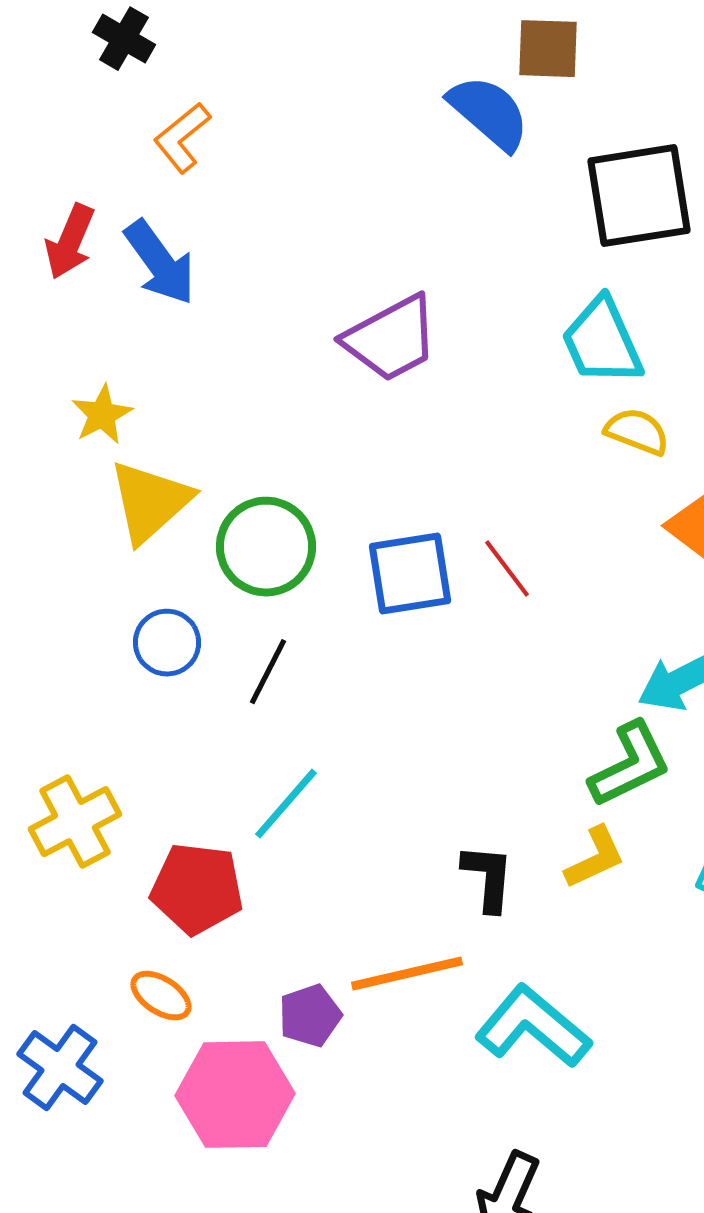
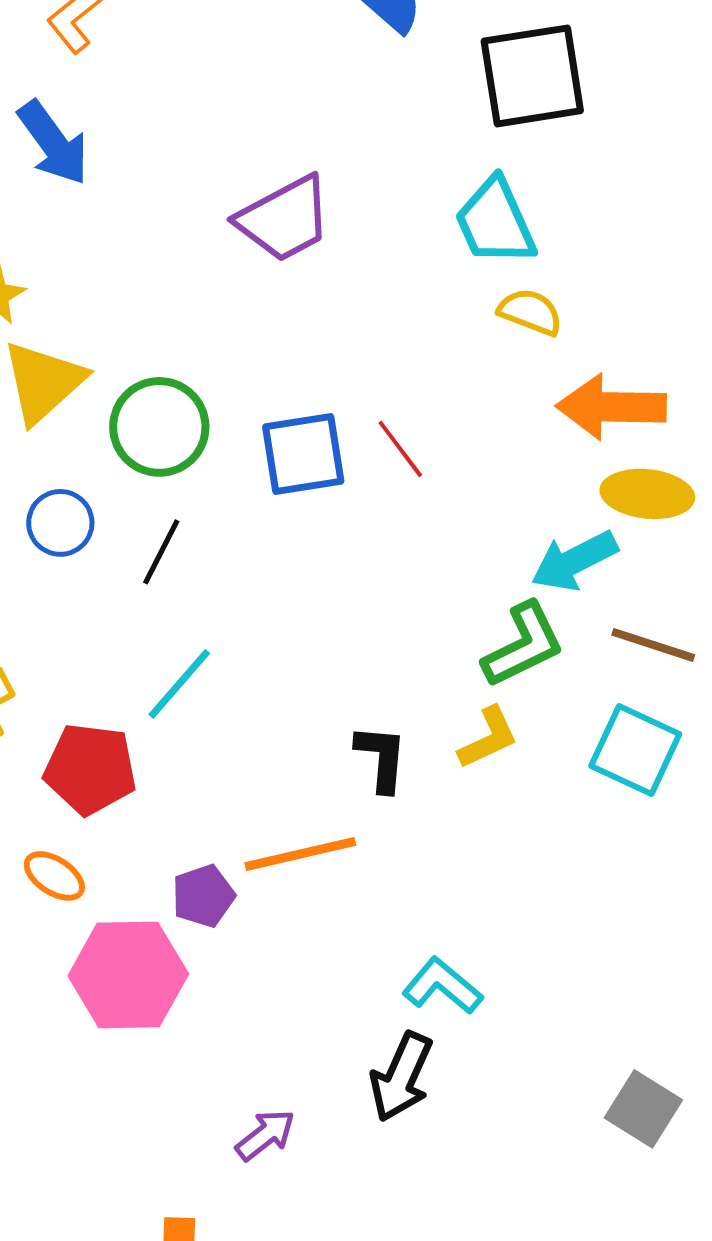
cyan L-shape: (533, 1027) -> (442, 986), moved, size x0.7

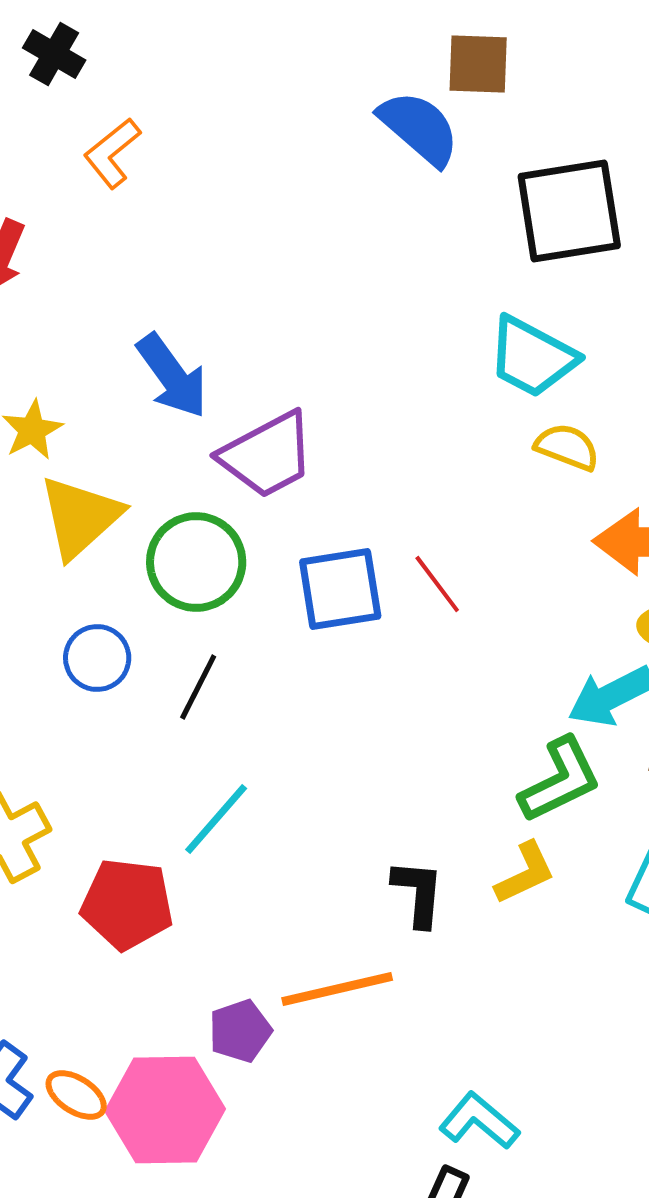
blue arrow: (53, 143) -> (172, 376), moved
purple trapezoid: (284, 219) -> (267, 455), moved
cyan trapezoid: (495, 222) -> (532, 357), turned -38
orange ellipse: (54, 876) -> (76, 1095), moved

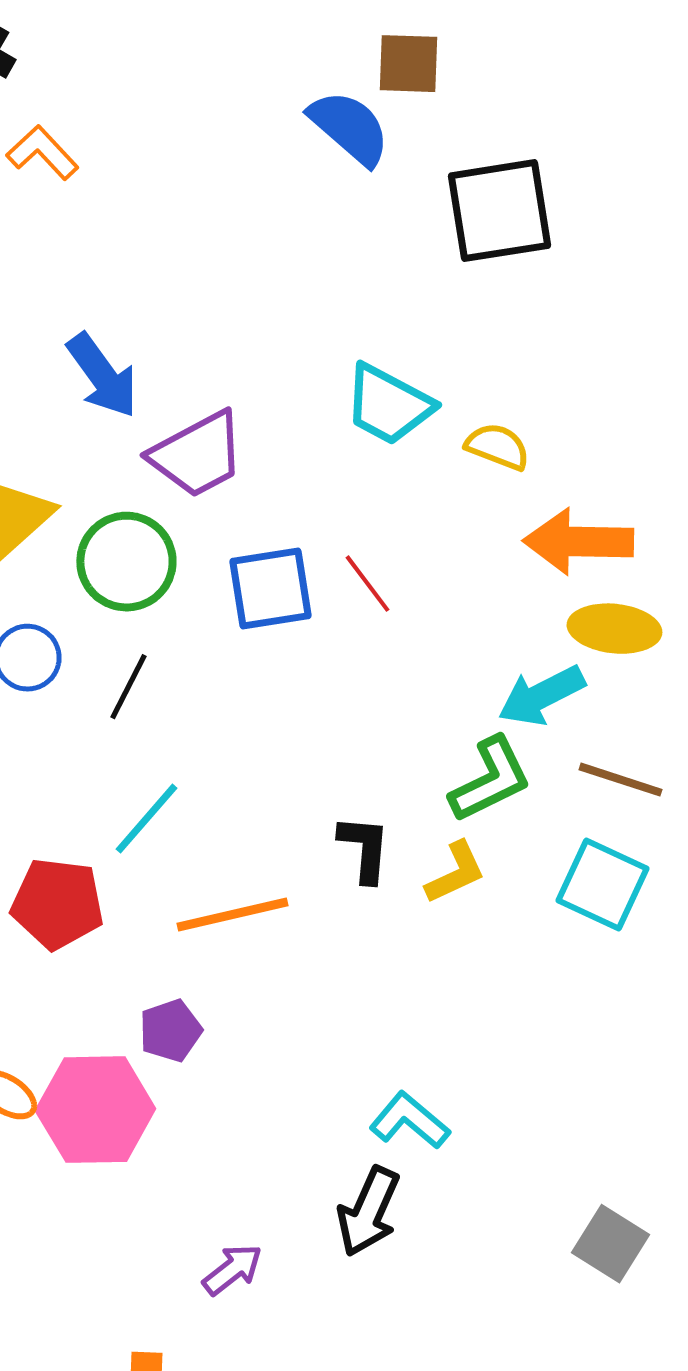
orange L-shape: (112, 153) -> (42, 153), turned 86
cyan trapezoid: (532, 357) -> (388, 405), moved
black L-shape: (418, 893) -> (364, 849), moved
orange line: (337, 989) -> (232, 915), moved

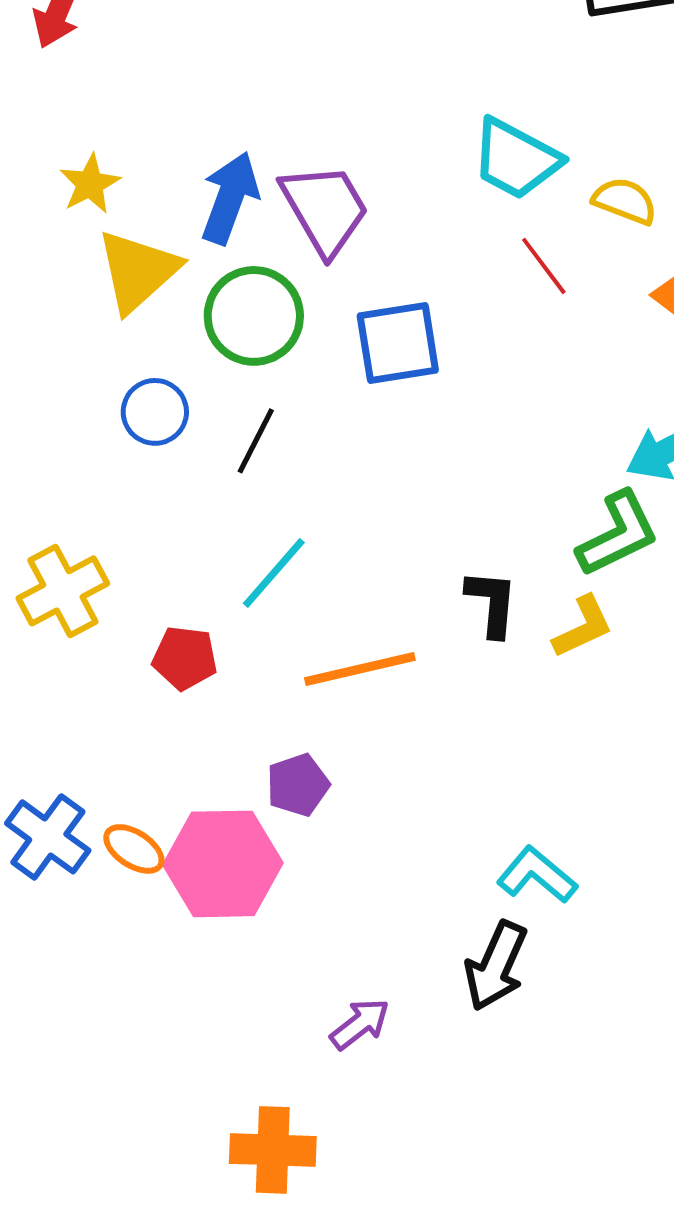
blue arrow: (102, 376) -> (230, 198), moved, turned -124
purple trapezoid: (197, 455) -> (325, 209), turned -92
red line: (367, 584) -> (544, 266), moved
red pentagon: (57, 904) -> (185, 658), size x0.7

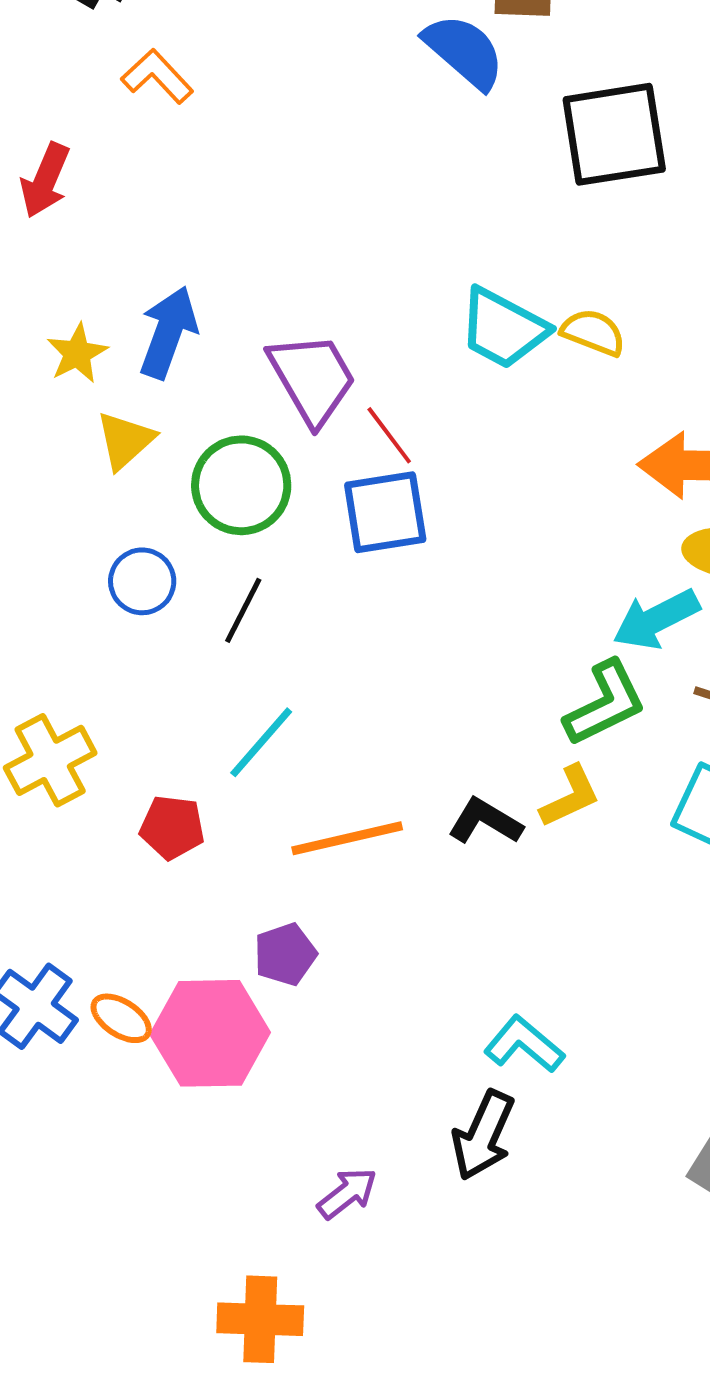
blue arrow: (230, 198) -> (168, 332), moved
yellow semicircle: (625, 201) -> (593, 332), moved
red line: (544, 266) -> (389, 435), moved
yellow triangle: (138, 271) -> (125, 440), size x0.7
black L-shape: (492, 603) -> (485, 821), moved, turned -64

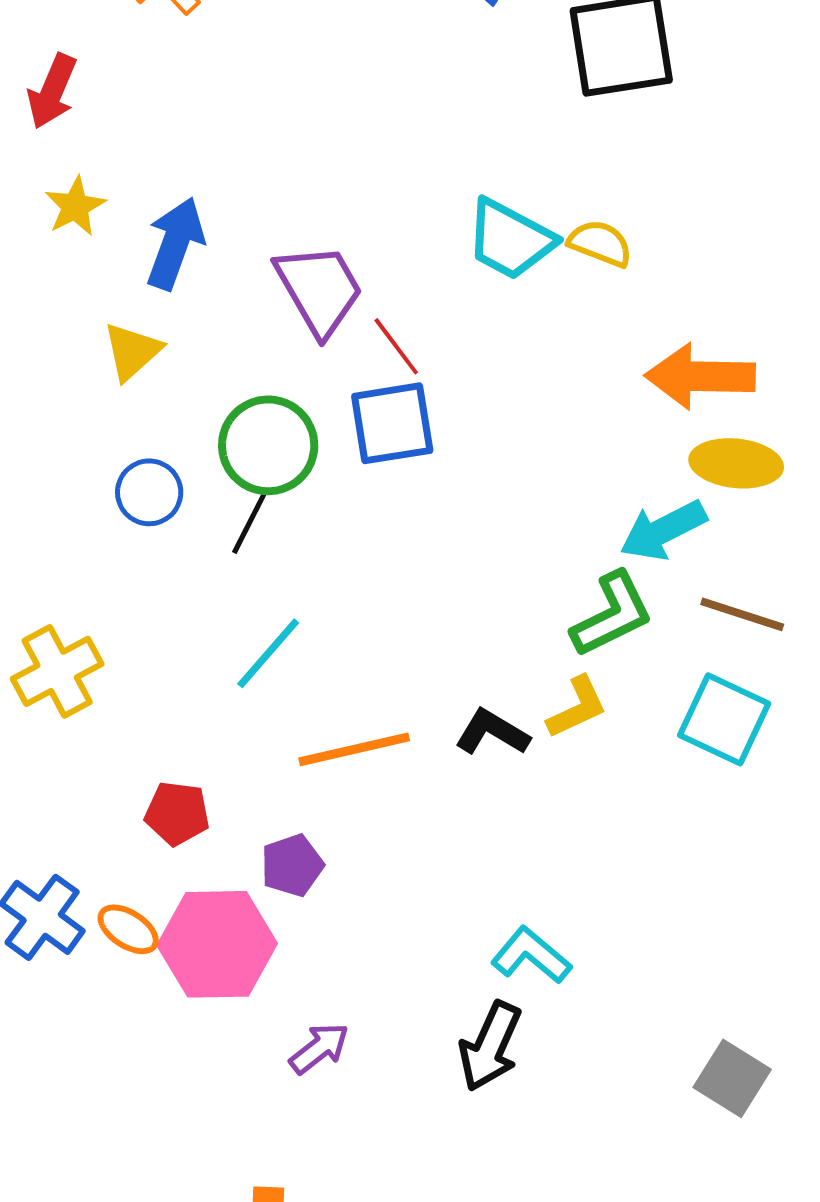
yellow star: (77, 353) -> (75, 206), moved
green circle: (241, 485) -> (268, 445), moved
red pentagon: (172, 827) -> (177, 813), moved
purple arrow: (347, 1193) -> (319, 1048), moved

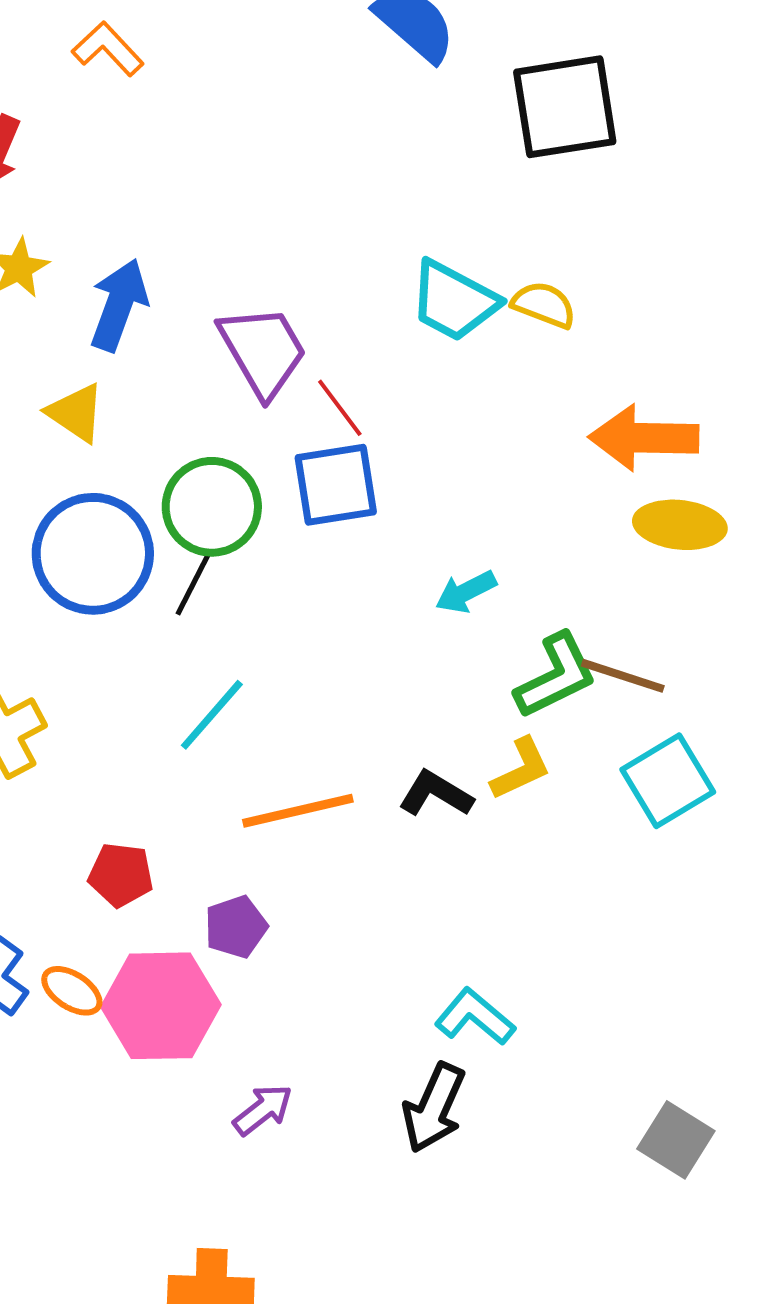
yellow triangle: (132, 351) -> (76, 413), turned -44
blue circle: (149, 492) -> (93, 554), size x1.8
cyan arrow: (663, 530) -> (466, 592), moved, size x0.7
brown line: (742, 614) -> (623, 676), moved
cyan square: (724, 719) -> (668, 781), turned 34

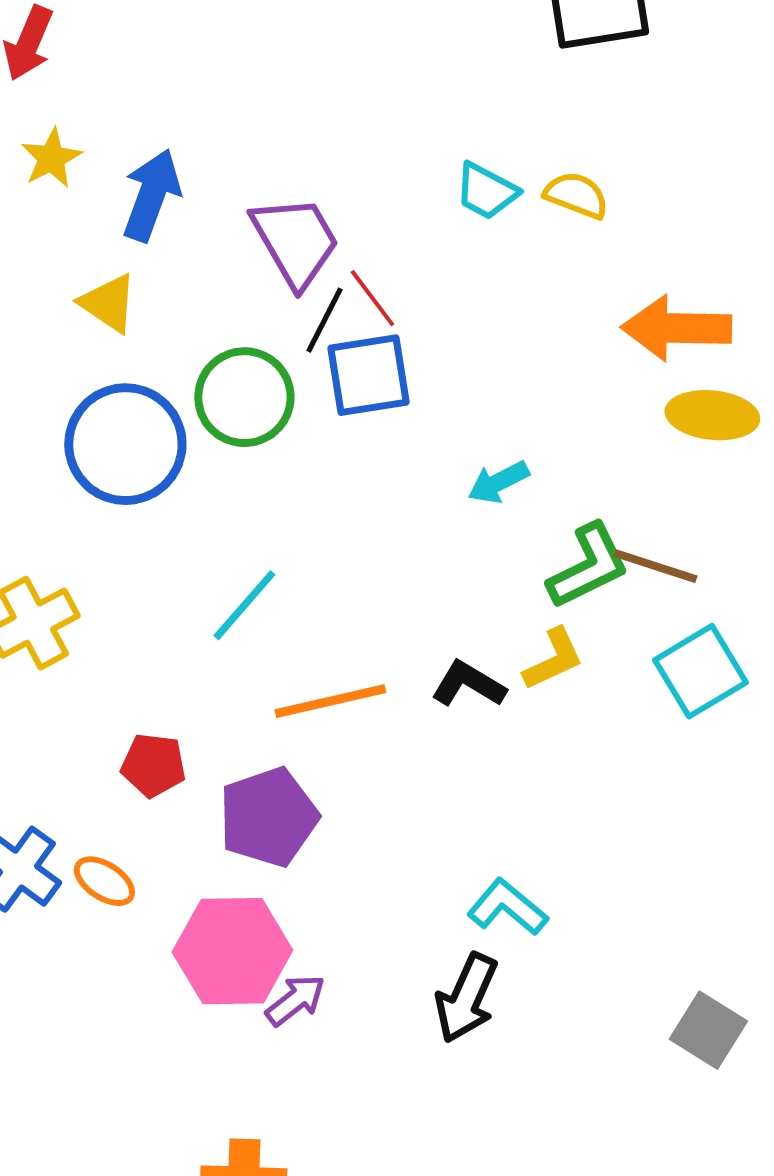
cyan trapezoid: (454, 301) -> (486, 191), size x0.7
black line: (194, 583) -> (324, 320), moved
purple pentagon: (236, 927) -> (268, 817), size x1.6
pink hexagon: (161, 1006) -> (232, 951), moved

